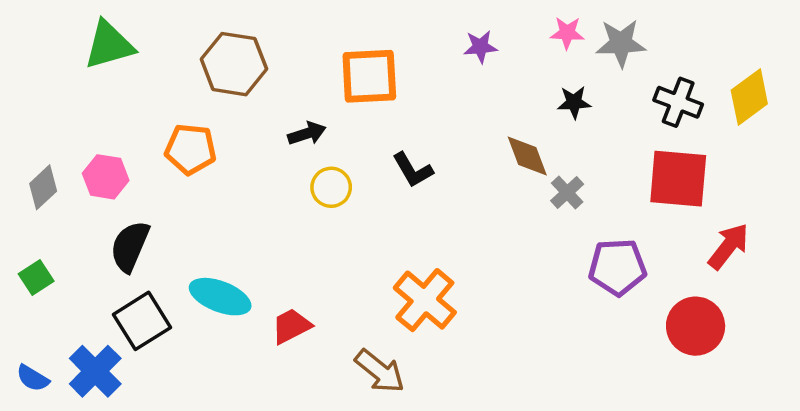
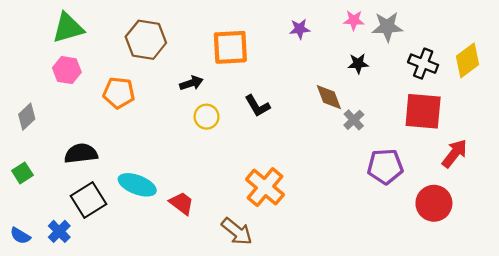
pink hexagon: (106, 177) -> (67, 70), moved
black semicircle: (130, 246) -> (81, 153), turned 60
red trapezoid: (291, 326) -> (182, 203), turned 64
blue cross: (95, 371) -> (59, 231), size x0.7

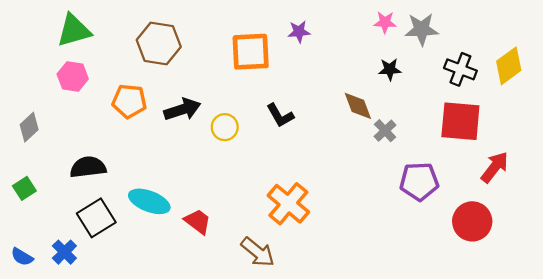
purple star: (300, 29) -> (299, 32), moved
black arrow: (191, 83) -> (182, 109), moved, size x1.4

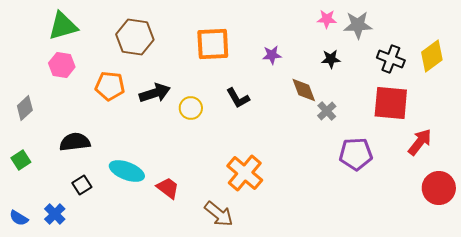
purple star: (299, 32) -> (272, 55), moved
black square: (96, 218) -> (82, 185), size x0.6
red circle: (472, 221) -> (439, 188), moved

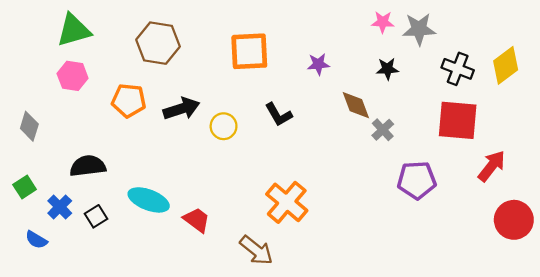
gray diamond: (25, 108) -> (29, 126), turned -30
blue cross: (55, 214) -> (60, 207), moved
blue semicircle: (19, 218) -> (36, 240), moved

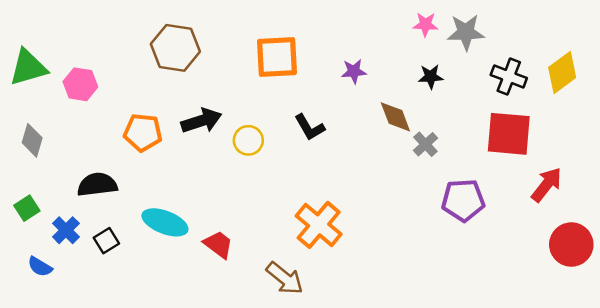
green triangle: (74, 30) -> (28, 67), moved
orange pentagon: (129, 100) -> (143, 133), moved

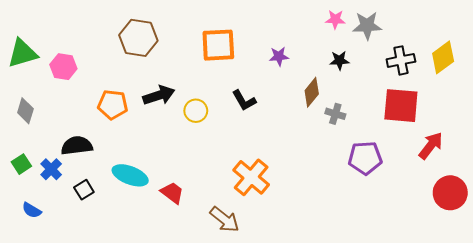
black cross: (509, 77) -> (401, 60), turned -32
brown diamond: (395, 117) -> (312, 92), turned 60
gray cross: (425, 144) -> (335, 114), turned -30
blue cross: (66, 230) -> (51, 169), moved

